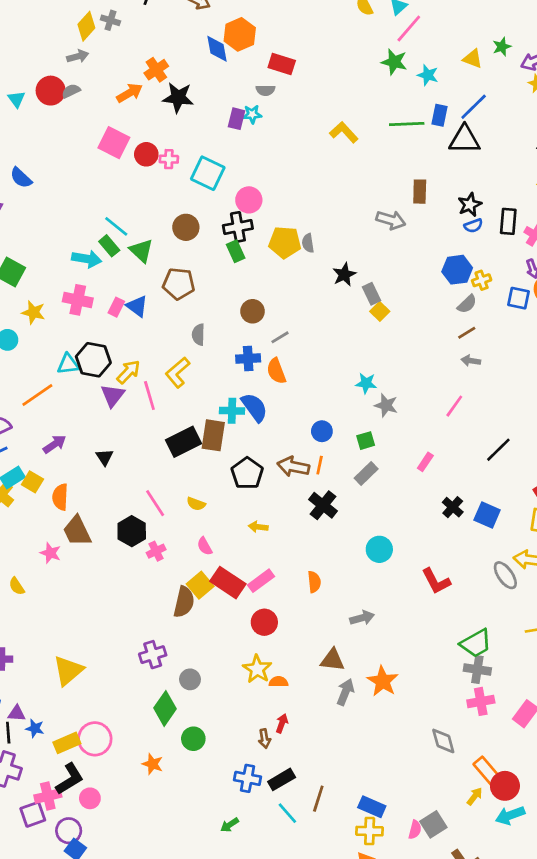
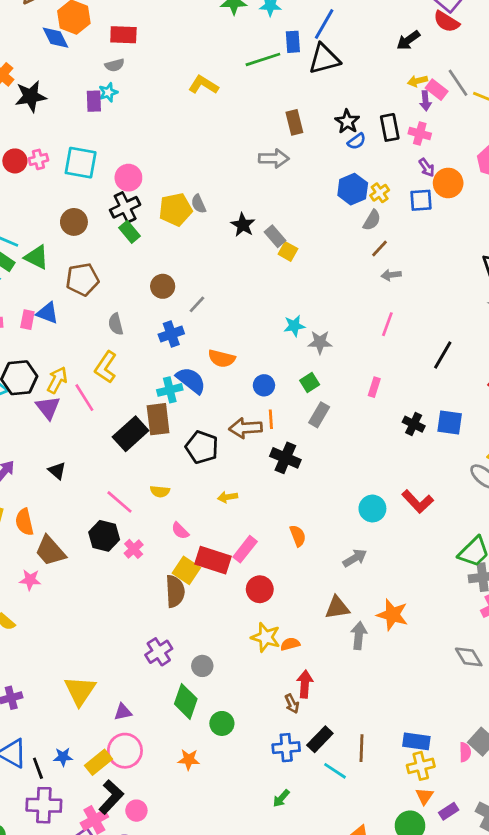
orange semicircle: (276, 371) -> (222, 358), moved, turned -40
cyan circle: (379, 549) -> (372, 509), moved
purple triangle: (17, 713) -> (123, 712), moved
red arrow: (282, 723) -> (305, 684), size x1.4

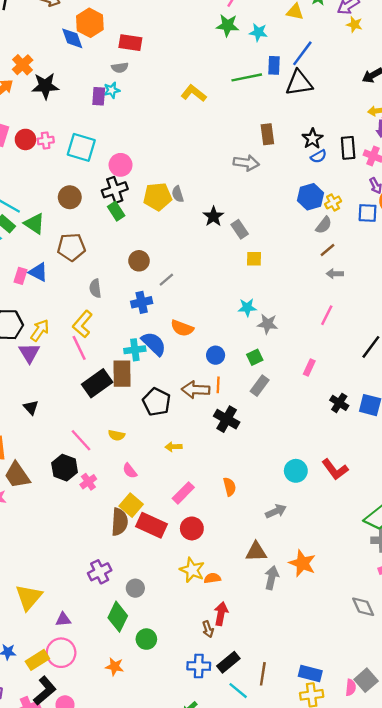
yellow square: (288, 251) -> (254, 259), moved, turned -35
pink line: (84, 398) -> (79, 348), moved
red rectangle: (213, 560) -> (152, 525), moved

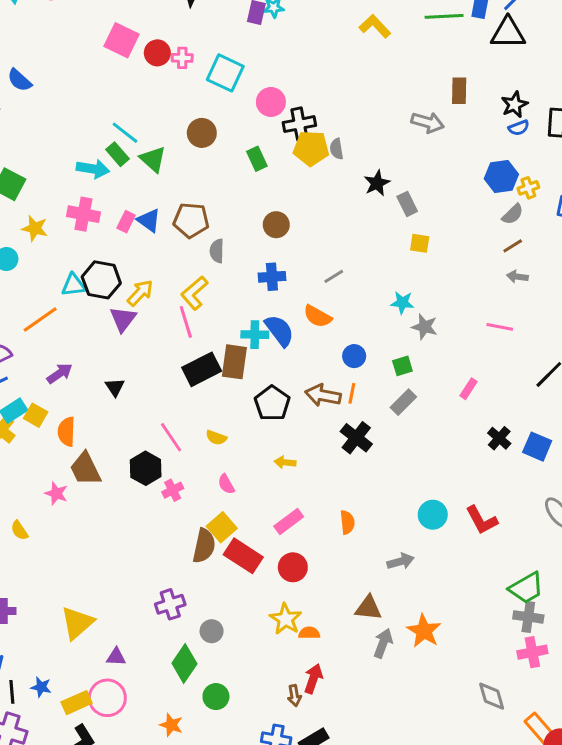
black cross: (115, 190) -> (299, 124), moved
brown pentagon: (71, 247) -> (191, 220), moved
gray line: (166, 280) -> (334, 276), moved
pink line: (327, 315) -> (500, 327), turned 66

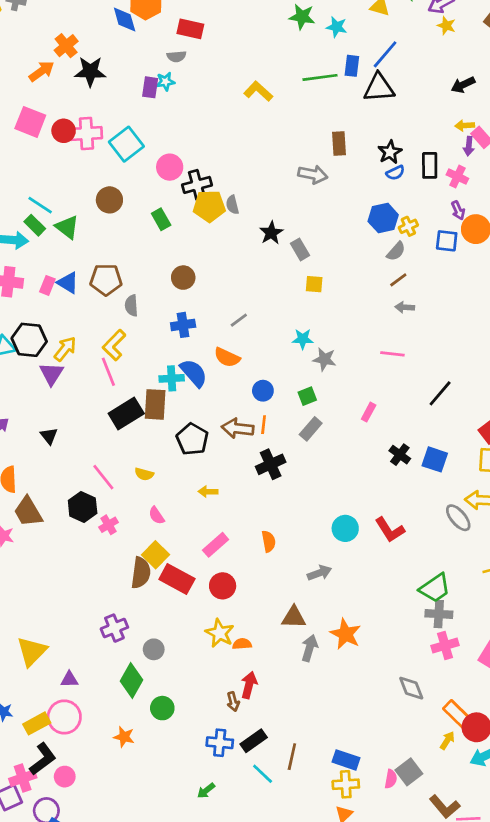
pink cross: (182, 58) -> (86, 134), size x1.6
cyan square: (225, 73) -> (126, 144), turned 32
black cross: (356, 438) -> (271, 464), turned 32

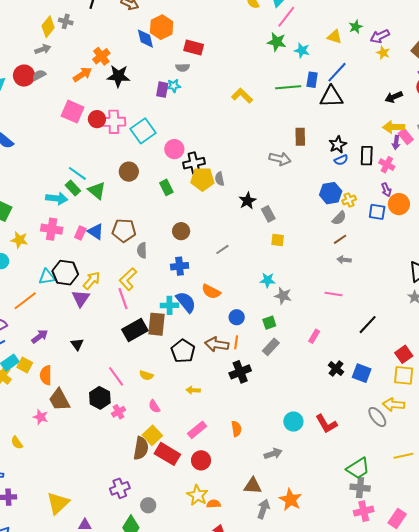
yellow arrow: (465, 126) -> (394, 127), size x1.5
gray line: (239, 320) -> (222, 249), moved

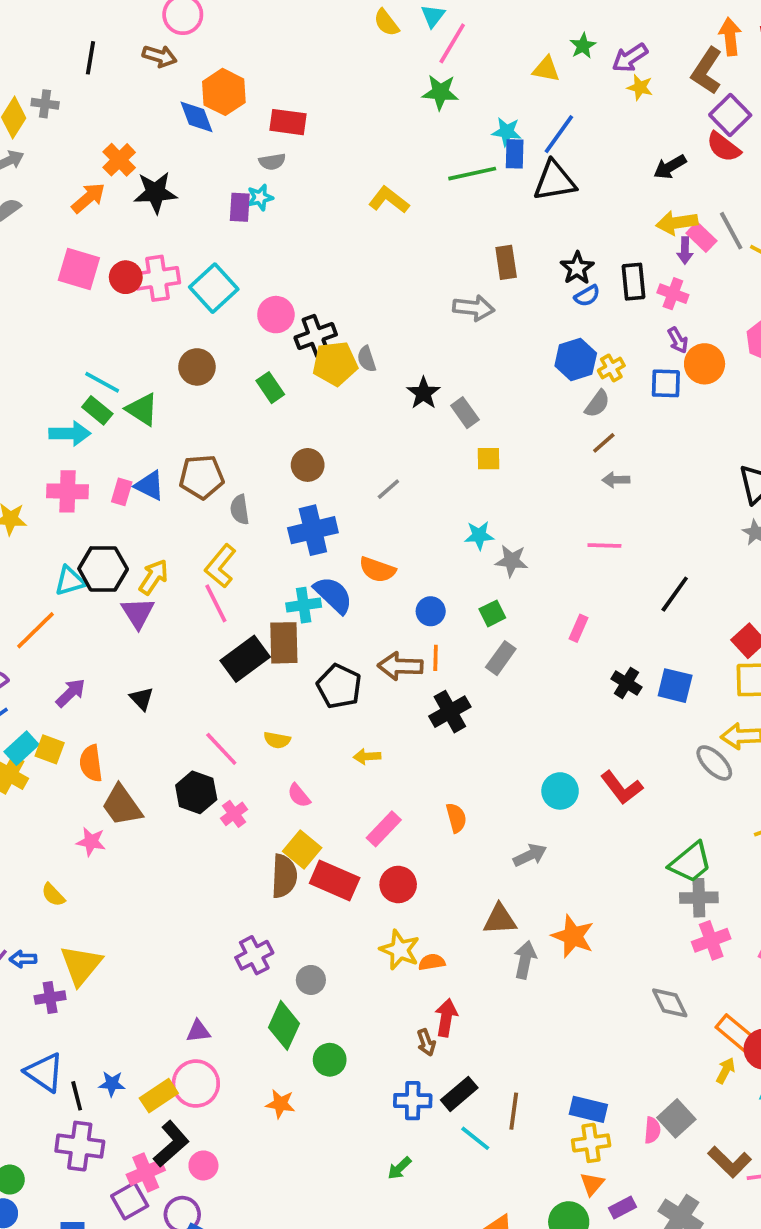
cyan star: (302, 50) -> (507, 132), moved
blue cross: (180, 266) -> (313, 530), size x1.4
yellow triangle: (58, 503) -> (81, 965), moved

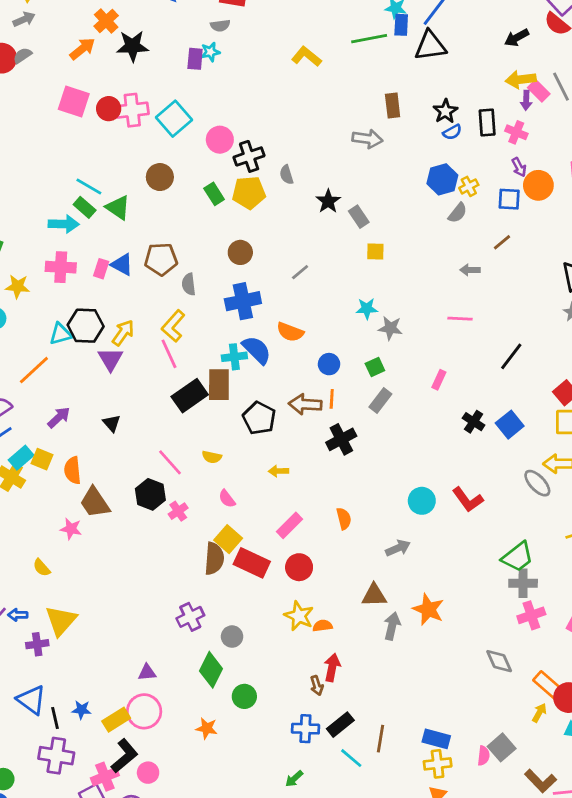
yellow pentagon: (335, 364) -> (249, 193), moved
brown line: (604, 443) -> (502, 242), moved
blue square: (675, 686) -> (510, 425), turned 36

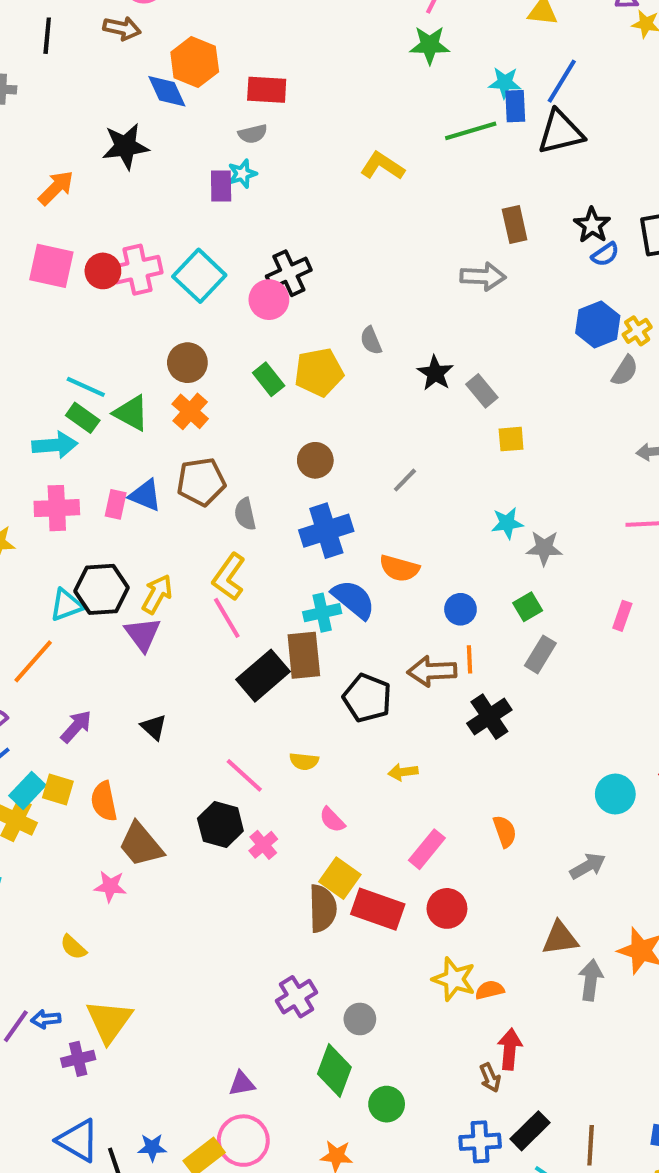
orange cross: (106, 21) -> (190, 411), moved
black star: (132, 46) -> (125, 146), moved
black cross: (249, 156) -> (289, 273), moved

